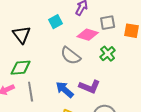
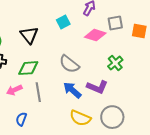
green cross: (108, 54) -> (115, 63), moved
gray semicircle: (71, 56) -> (69, 64), moved

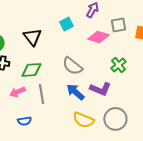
blue semicircle: (21, 119) -> (24, 121), turned -120

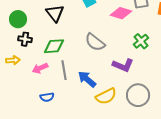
blue arrow: (75, 92) -> (87, 79), moved
yellow semicircle: (83, 120) -> (106, 96), turned -50

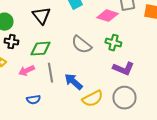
green cross: (141, 41) -> (113, 43), moved, turned -35
purple L-shape: (123, 65) -> (123, 69), moved

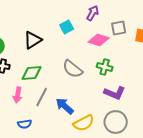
black triangle: (41, 16) -> (33, 40), turned 36
pink arrow: (26, 71) -> (18, 95), turned -56
gray line: (50, 73) -> (42, 97), turned 36

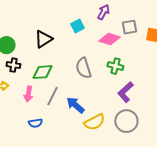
gray semicircle: (73, 69) -> (83, 68), turned 35
purple L-shape: (115, 93) -> (125, 92), turned 115

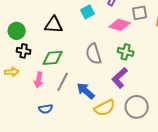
black triangle: (43, 39) -> (54, 25), turned 36
purple L-shape: (125, 92) -> (120, 78), moved

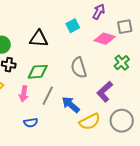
green cross: (126, 52) -> (122, 63), moved, turned 35

